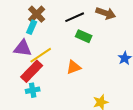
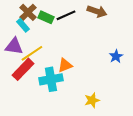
cyan rectangle: (32, 27) -> (23, 25), turned -64
green rectangle: (84, 36) -> (46, 17), moved
cyan cross: (33, 90) -> (51, 79), moved, size x1.6

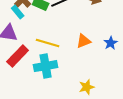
yellow line: (32, 53) -> (48, 43), moved, turned 50
orange triangle: (65, 65) -> (84, 41), moved

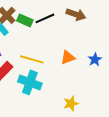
cyan cross: (46, 66) -> (30, 82), turned 30

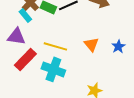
orange triangle: (68, 57) -> (91, 44), turned -49

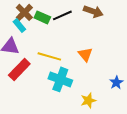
blue star: (118, 46) -> (116, 82), moved
cyan cross: (53, 69) -> (60, 79), moved

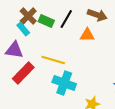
black line: (62, 15) -> (66, 19), turned -36
orange triangle: (85, 54) -> (87, 35), moved, turned -49

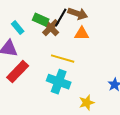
brown arrow: (97, 15) -> (78, 14), moved
brown cross: (28, 16) -> (51, 28), moved
yellow line: (53, 60) -> (63, 59), moved

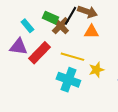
red rectangle: (18, 72) -> (39, 53), moved
yellow star: (87, 103) -> (96, 70), moved

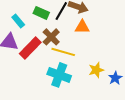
brown cross: (60, 26) -> (51, 37), moved
yellow star: (96, 70) -> (96, 70), moved

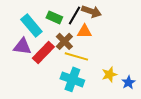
cyan rectangle: (18, 21) -> (31, 25), size x1.6
orange triangle: (82, 27) -> (84, 31), moved

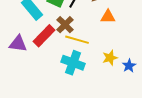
orange triangle: (84, 31) -> (108, 17), moved
purple triangle: (22, 46) -> (18, 44), moved

